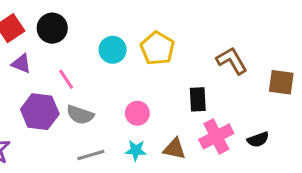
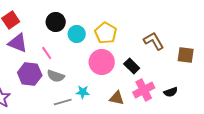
black circle: (52, 28) -> (56, 22), moved
purple triangle: (21, 64) -> (18, 43), size x1.5
black rectangle: (198, 99) -> (132, 66), turned -42
pink circle: (137, 113) -> (102, 62), moved, size x1.6
cyan star: (136, 150) -> (83, 92), moved

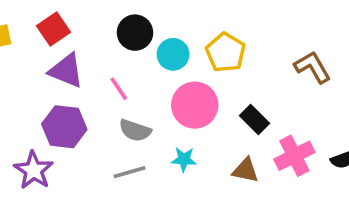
pink circle: (102, 62) -> (195, 105), moved
black rectangle: (132, 66) -> (255, 120), moved
purple hexagon: (30, 74) -> (64, 127), moved
gray line: (63, 102) -> (130, 172), moved

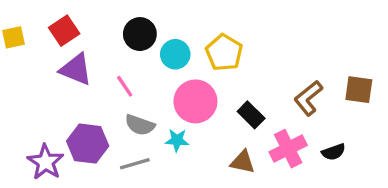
brown L-shape: (312, 67) -> (308, 98), moved, turned -99
purple hexagon: (64, 127) -> (88, 144), moved
cyan star: (184, 159) -> (177, 140), moved

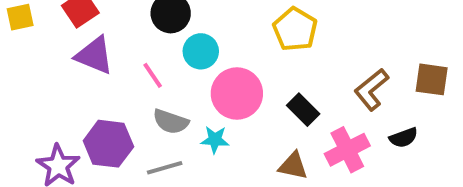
yellow pentagon: (224, 53) -> (295, 29), moved
cyan circle: (175, 54) -> (201, 51), moved
black semicircle: (334, 152) -> (404, 138), moved

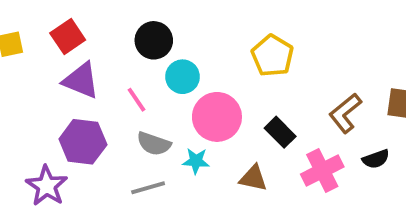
purple hexagon: (108, 144) -> (83, 142), moved
brown triangle: (293, 166) -> (253, 178), moved

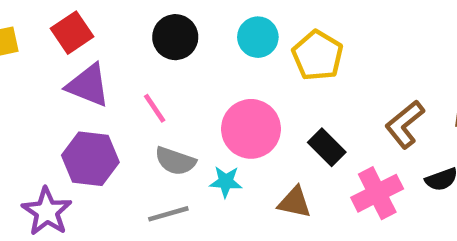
cyan circle: (183, 77) -> (258, 37), moved

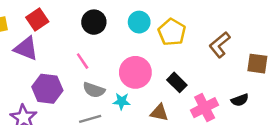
purple triangle: (88, 85) -> (26, 48), moved
brown L-shape: (405, 124) -> (220, 45), moved

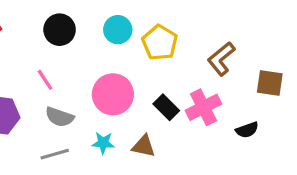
cyan star: (122, 101) -> (103, 143), moved
pink cross: (205, 108) -> (203, 107), moved

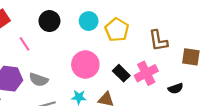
brown L-shape: (221, 59) -> (158, 41), turned -60
pink line: (45, 80) -> (24, 44), moved
gray semicircle: (60, 117) -> (39, 80), moved

